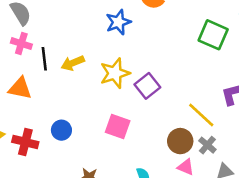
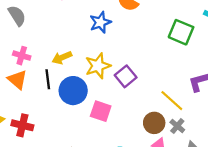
pink cross: (21, 44) -> (22, 56), moved
black line: (44, 59) -> (48, 79), moved
orange triangle: (20, 88) -> (17, 80), turned 30
blue circle: (61, 130) -> (73, 91), moved, size x1.6

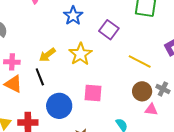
purple square: (126, 76) -> (109, 30), moved
blue circle: (73, 91) -> (59, 106), moved
yellow line: (172, 101) -> (140, 61), moved

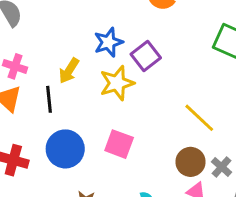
blue star: (73, 16) -> (108, 42), moved
purple square: (109, 30) -> (146, 56), moved
yellow arrow: (47, 55) -> (69, 71), turned -36

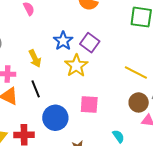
yellow arrow: (69, 71) -> (35, 58), moved, turned -42

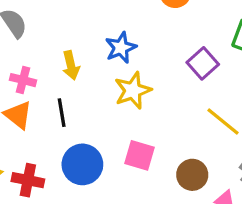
purple square: (90, 43) -> (203, 63), moved
brown circle: (139, 102) -> (192, 175), moved

